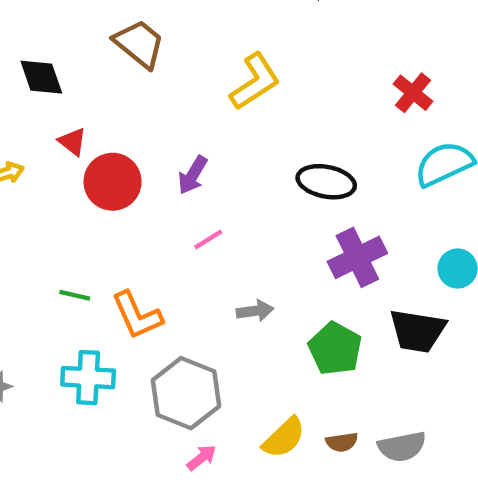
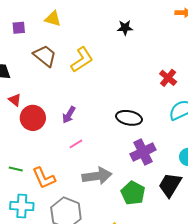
yellow L-shape: (255, 82) -> (82, 60), moved
gray arrow: (255, 311) -> (97, 176), size x1.8
black trapezoid: (417, 331) -> (170, 185), turned 112

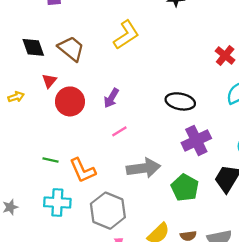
brown trapezoid: (45, 56) -> (71, 49), moved
red triangle: (15, 100) -> (49, 81), turned 32

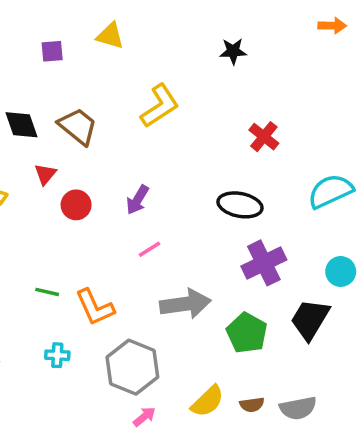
red cross: (225, 56) -> (264, 137), moved
red circle: (70, 101) -> (76, 205), size x0.7
cyan cross: (57, 203) -> (57, 355), size x0.6

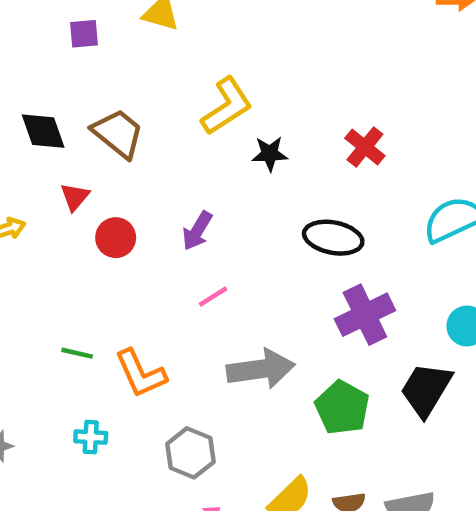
black star: (233, 51) -> (270, 154), moved
gray hexagon: (132, 367) -> (190, 453), size x0.7

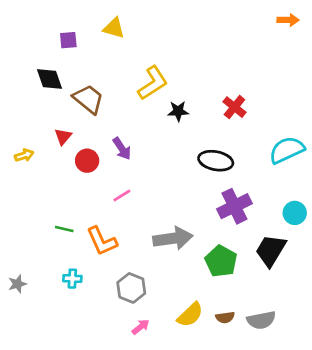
black diamond: (43, 131) -> (50, 79), moved
purple arrow: (197, 231) -> (122, 149), moved, turned -65
pink line: (213, 297) -> (122, 196), moved

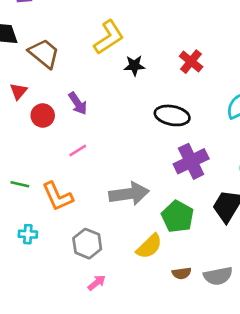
yellow semicircle: (190, 315) -> (149, 246), moved

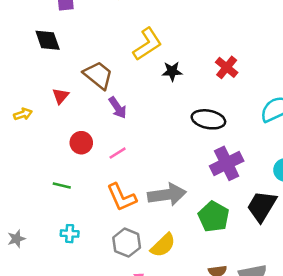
brown trapezoid: (44, 53) -> (98, 75), moved
red circle: (43, 115) -> (81, 143), moved
orange L-shape: (58, 196) -> (121, 197), moved
yellow semicircle: (149, 246) -> (163, 245), moved

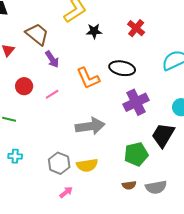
orange L-shape: (121, 197) -> (88, 78), moved
green pentagon: (214, 217) -> (136, 154), moved, turned 30
yellow semicircle: (163, 245) -> (87, 165), turned 35

